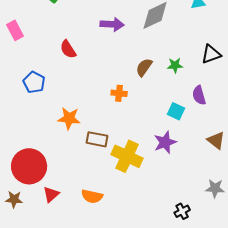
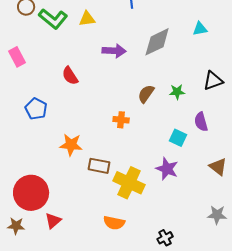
purple star: (165, 142) -> (167, 169), turned -30
orange semicircle: (92, 196) -> (114, 223), moved
black cross: (182, 211) -> (165, 238), moved

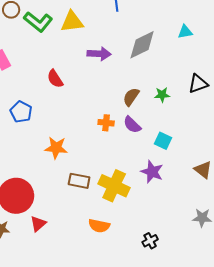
yellow triangle: (87, 19) -> (72, 22), size x1.4
purple semicircle: (201, 122) -> (132, 125), moved, turned -30
brown rectangle: (99, 166) -> (79, 181), moved

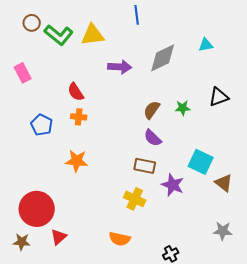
orange cross: (106, 123) -> (79, 117), moved
cyan square: (163, 141) -> (201, 162), moved, size x1.4
brown rectangle: (79, 181) -> (145, 166), moved
yellow cross: (114, 186) -> (135, 199), size x0.7

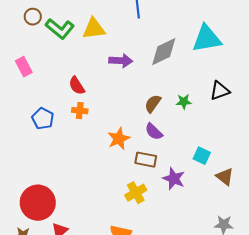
cyan triangle: (206, 45) -> (207, 39), size x2.0
orange star: (77, 161) -> (119, 139), moved, turned -30
cyan square: (201, 162) -> (202, 156), size x0.7
yellow cross: (135, 199) -> (136, 193), turned 35

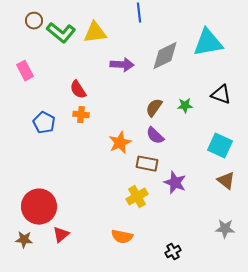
black triangle: (220, 91) -> (221, 95), turned 40
cyan square: (202, 156) -> (220, 146), moved, size x1.4

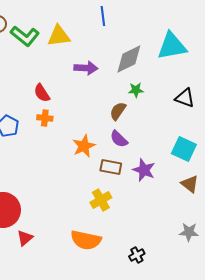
green star: (185, 106) -> (136, 90), moved
purple star: (175, 183) -> (144, 170), moved
orange semicircle: (122, 237) -> (86, 240), size x1.4

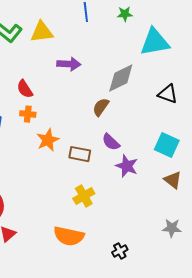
gray diamond: (129, 59) -> (121, 78), moved
green star: (136, 90) -> (125, 14), moved
purple semicircle: (119, 139) -> (111, 142), moved
orange star: (84, 146) -> (48, 140), moved
brown rectangle: (111, 167) -> (80, 154), moved

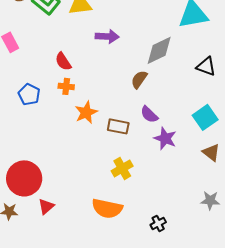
cyan square: (167, 145) -> (205, 117), turned 30

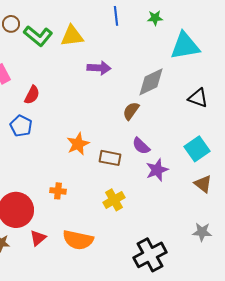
red semicircle: (63, 61) -> (32, 95), moved, turned -120
orange cross: (66, 86) -> (58, 191), moved
purple star: (165, 138) -> (157, 170), turned 30
orange semicircle: (107, 208) -> (78, 240), moved
black cross: (158, 223) -> (150, 255), size x2.0

